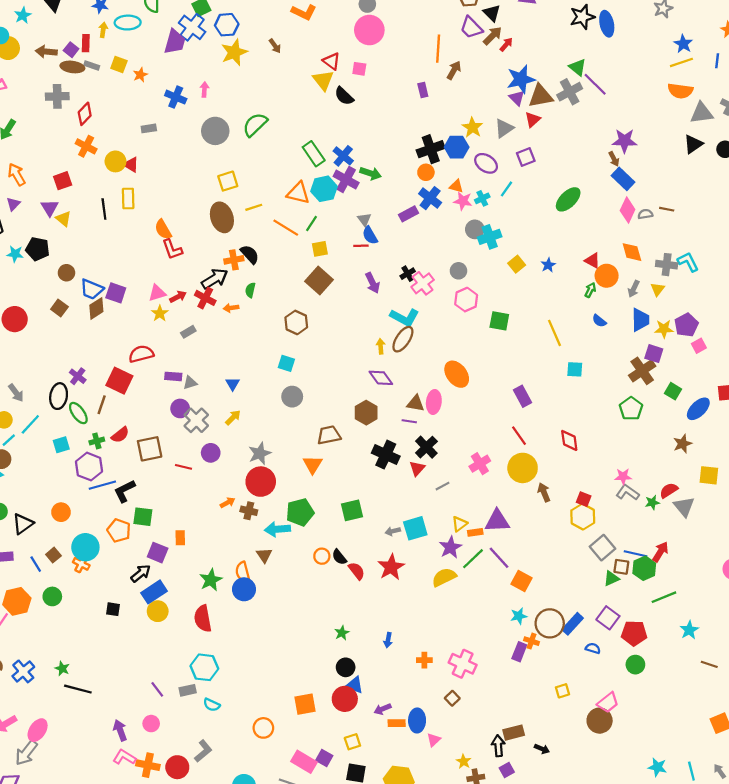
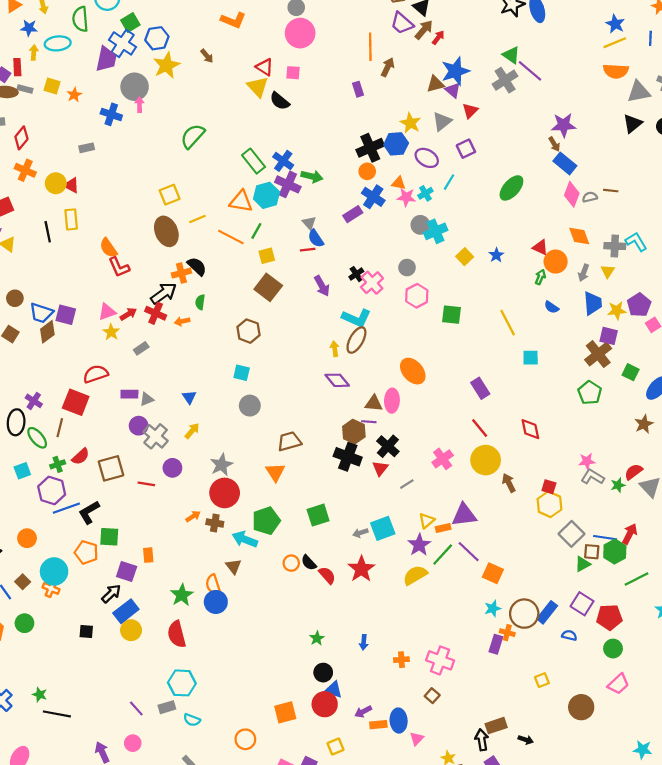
brown triangle: (541, 96) -> (435, 84), moved, size x0.7
gray circle: (215, 131) -> (135, 87), moved
brown hexagon: (366, 413) -> (354, 432), moved
cyan arrow: (277, 529) -> (245, 539), turned 30
pink trapezoid: (608, 703) -> (618, 684), moved

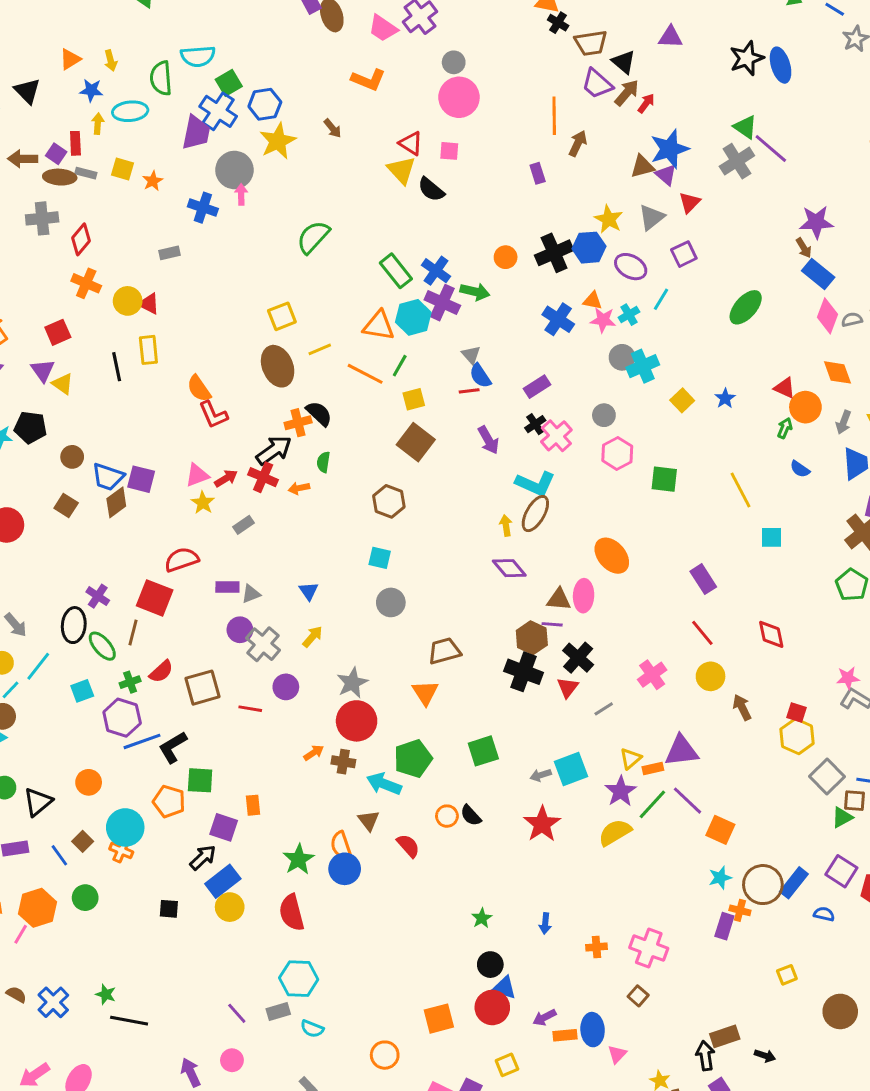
orange circle: (367, 171) -> (506, 257), moved
purple rectangle: (353, 214) -> (537, 387), moved
yellow circle: (486, 460) -> (711, 676), size x0.7
red semicircle: (327, 575) -> (408, 846), moved

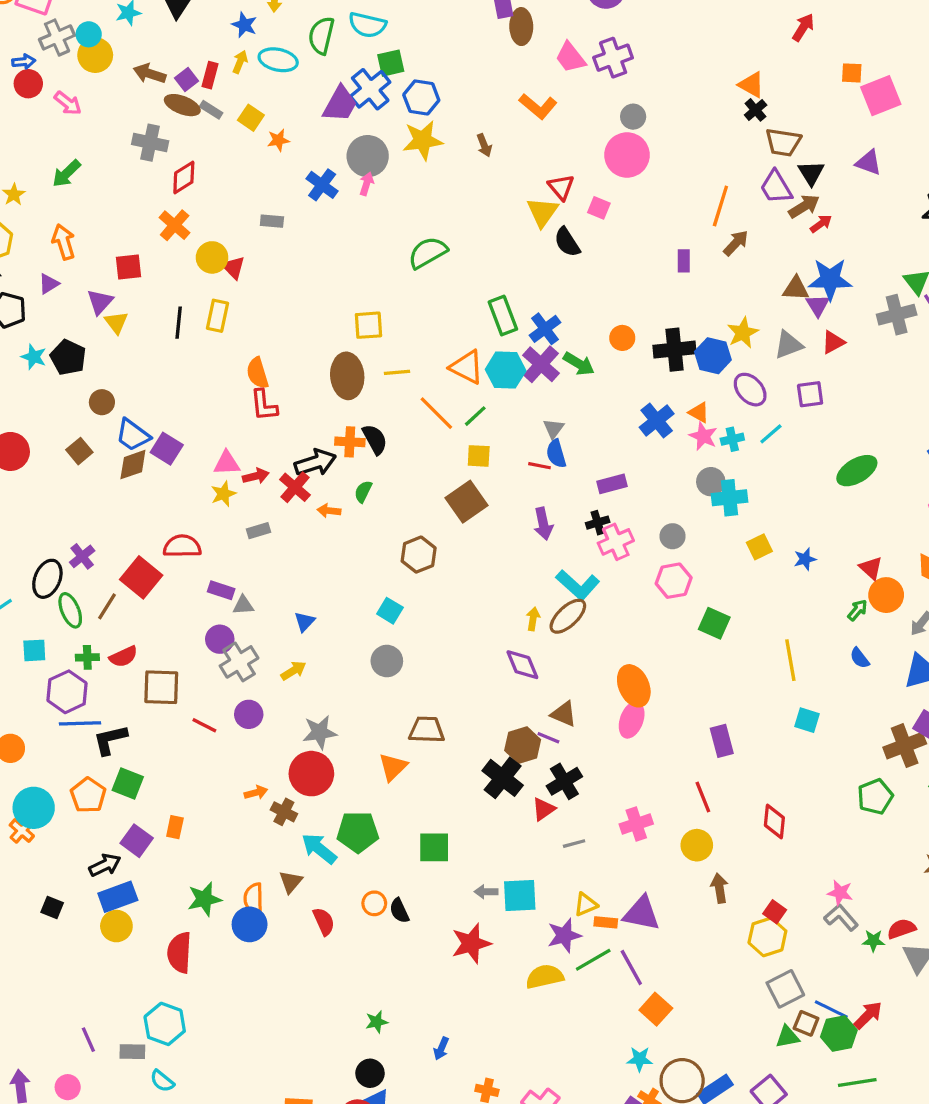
pink ellipse: (584, 596) -> (632, 720), moved

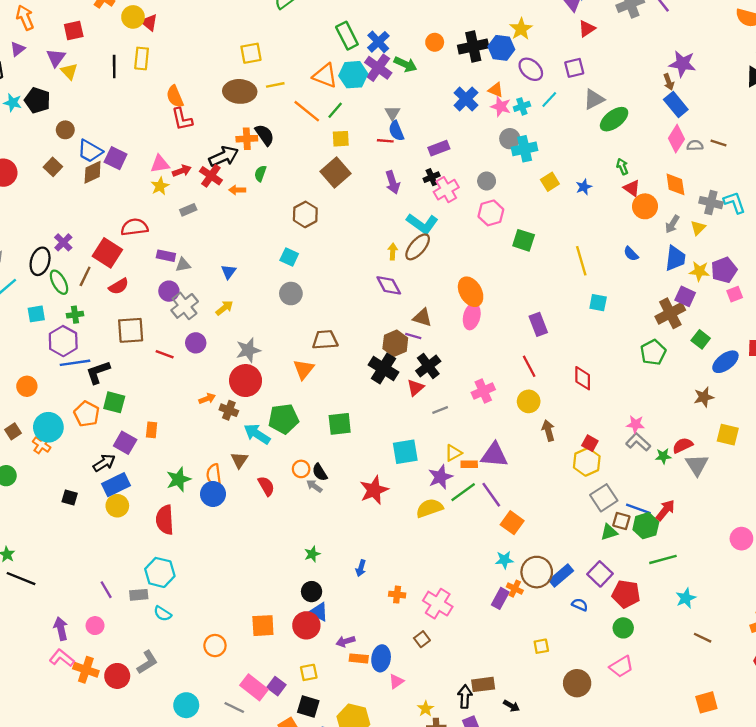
gray triangle: (788, 345) -> (594, 99), moved
brown ellipse: (347, 376) -> (240, 91), turned -76
green arrow: (857, 610) -> (622, 166), moved, turned -56
red semicircle: (123, 657) -> (119, 286), moved
gray arrow: (486, 892) -> (314, 486), moved, turned 42

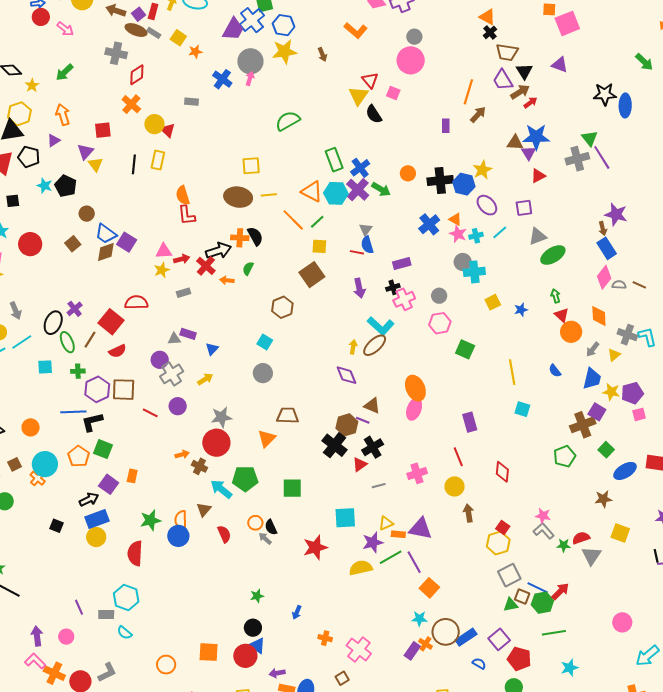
purple rectangle: (166, 256) -> (188, 334), moved
purple hexagon: (63, 341) -> (97, 389), moved

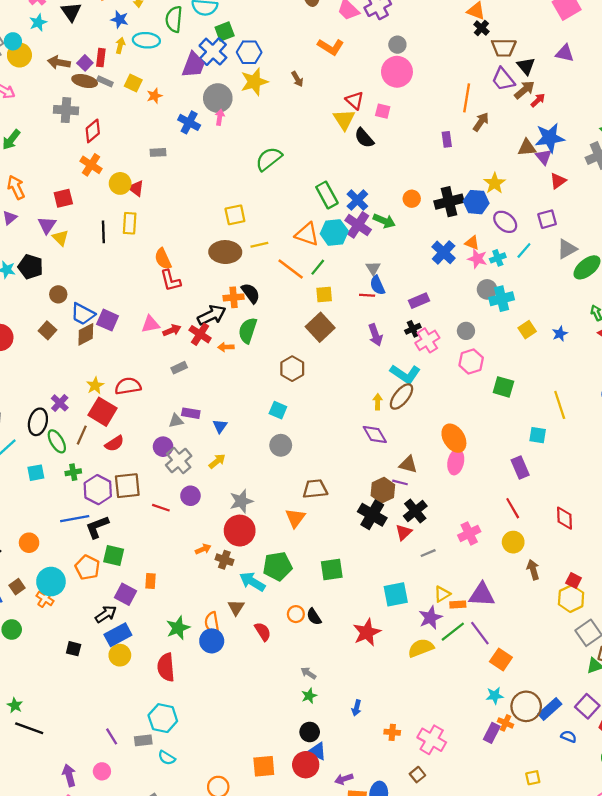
green semicircle: (248, 268) -> (248, 330), size x1.6
yellow star: (162, 270) -> (95, 385), moved
cyan square: (522, 409) -> (538, 435), moved
gray arrow: (265, 538) -> (308, 673), moved

